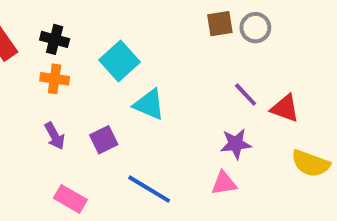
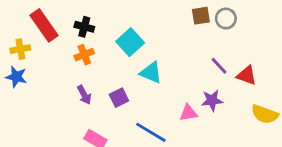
orange cross: (55, 79) -> (84, 55), turned -30
pink triangle: (224, 183) -> (188, 113), moved

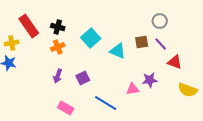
brown square: (201, 16) -> (142, 42), moved
purple line: (219, 66) -> (161, 44), moved
cyan triangle: (151, 73) -> (118, 51), moved
purple arrow: (84, 95) -> (58, 76), turned 48

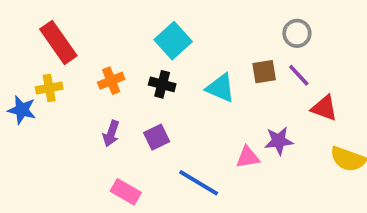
black cross: (58, 27) -> (162, 84), moved
cyan square: (91, 38) -> (173, 41), moved
yellow cross: (12, 43) -> (49, 88), moved

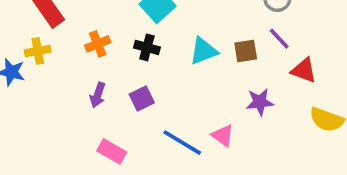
brown square: (264, 72) -> (246, 51), moved
cyan triangle: (220, 88) -> (203, 51), turned -44
pink triangle: (248, 157) -> (223, 136), moved, turned 45

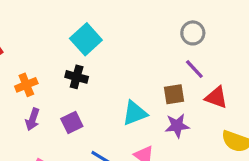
orange cross: (98, 44) -> (26, 85), moved
cyan triangle: (203, 51) -> (135, 113), moved
brown square: (246, 51) -> (174, 94), moved

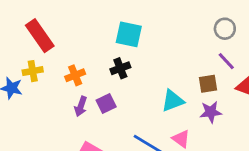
cyan square: (86, 39) -> (129, 34), turned -36
black cross: (77, 77) -> (120, 68), turned -36
purple square: (72, 123) -> (106, 104), moved

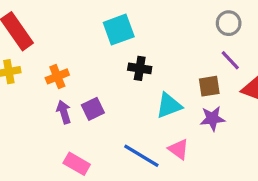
cyan square: (129, 34) -> (119, 30), turned -32
black cross: (120, 68) -> (140, 68), moved, turned 30
purple arrow: (81, 106) -> (64, 112), turned 144

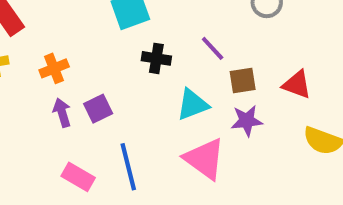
purple line: (230, 60) -> (213, 48), moved
pink triangle: (179, 149) -> (205, 159), size x1.6
blue line: (141, 156) -> (128, 167), moved, turned 45

